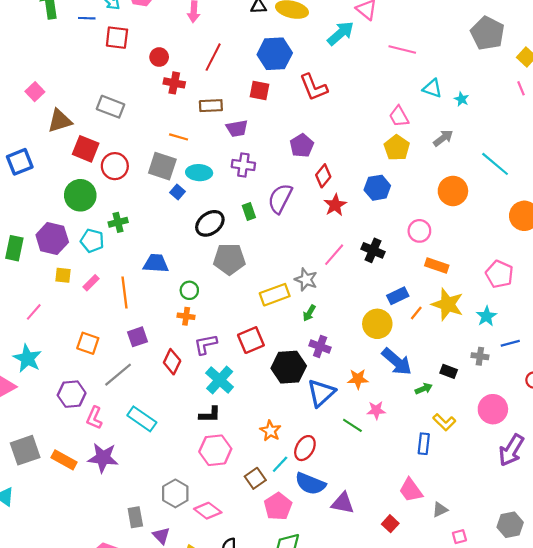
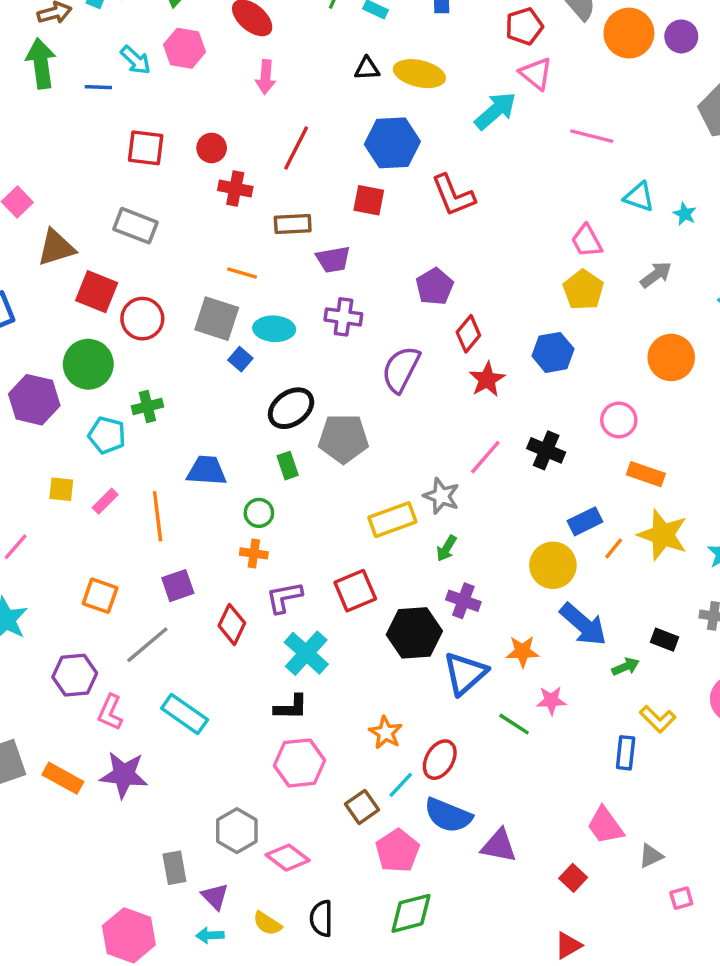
red square: (117, 38) -> (146, 148), moved
green rectangle: (249, 211) -> (288, 466), moved
purple hexagon: (52, 238) -> (34, 400), moved
gray pentagon: (229, 259) -> (343, 439), moved

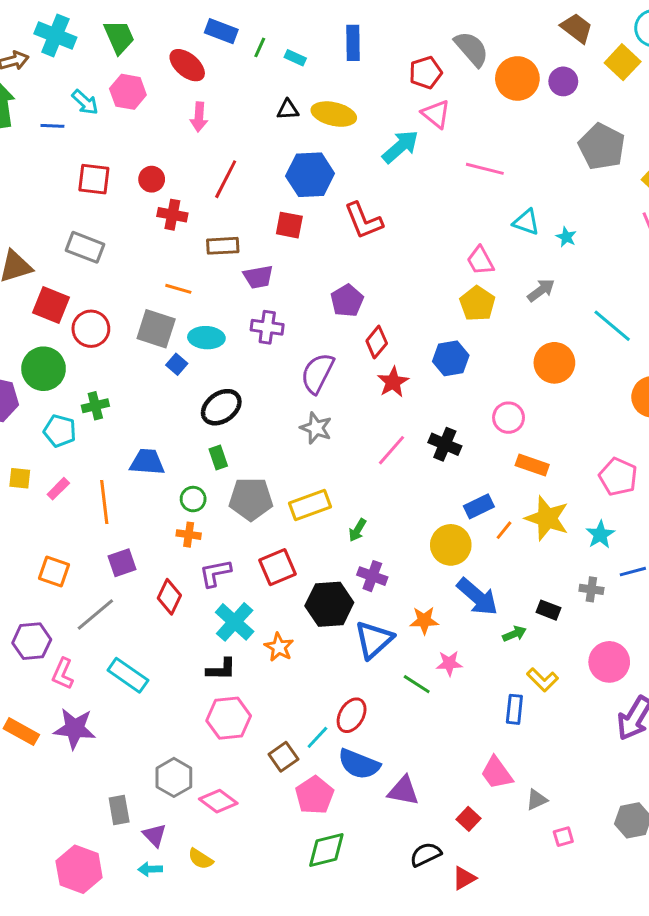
gray pentagon: (343, 439) -> (251, 499), moved
gray star: (441, 496) -> (316, 428), moved
orange star: (386, 733) -> (279, 647), moved
black semicircle: (321, 918) -> (426, 854), moved, turned 64

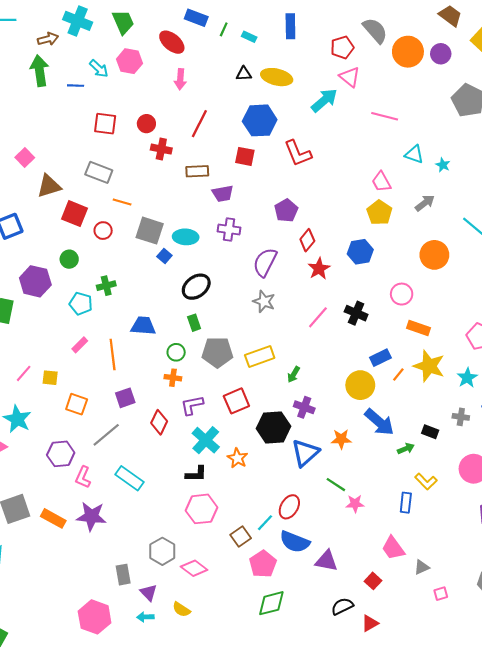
orange line: (178, 289) -> (122, 202), moved
red circle: (91, 329) -> (103, 231), size x0.7
green circle: (44, 369) -> (69, 259), size x0.6
yellow square: (20, 478) -> (50, 378), moved
pink star: (449, 663) -> (355, 504), moved

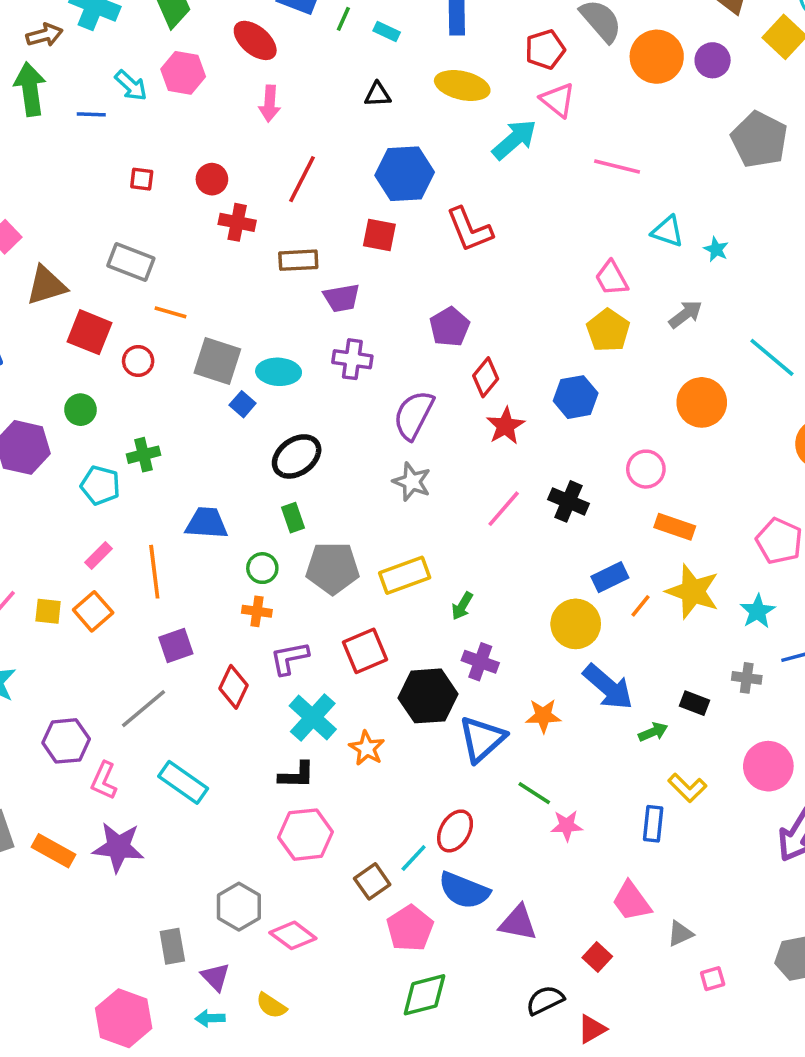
yellow ellipse: (277, 77) -> (462, 85), moved
red square: (105, 124) -> (142, 179), size x0.6
orange square: (77, 404) -> (93, 611), moved, turned 30

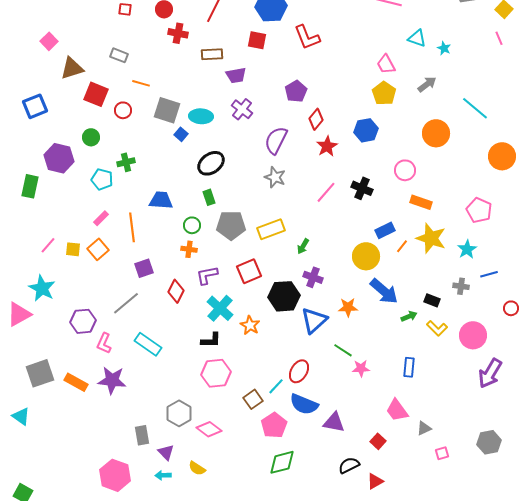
gray rectangle: (131, 262) -> (119, 55), size x0.7
purple cross: (352, 359) -> (242, 109), turned 30
yellow L-shape: (687, 788) -> (437, 328), moved

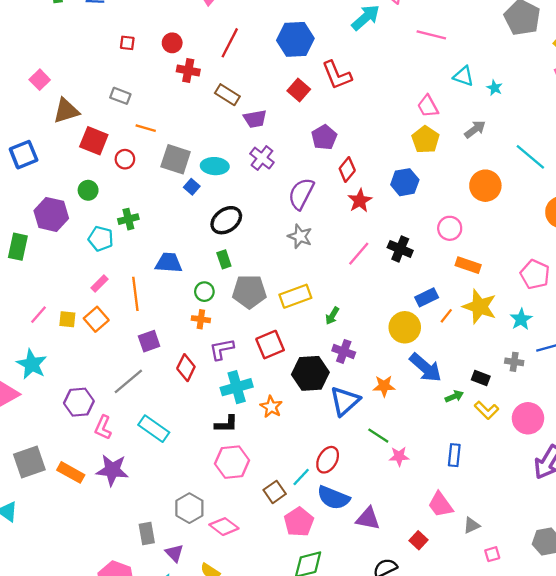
red square: (257, 40) -> (299, 90), moved, turned 30
brown rectangle: (212, 54) -> (227, 95), turned 35
cyan cross: (220, 308) -> (237, 387), turned 32

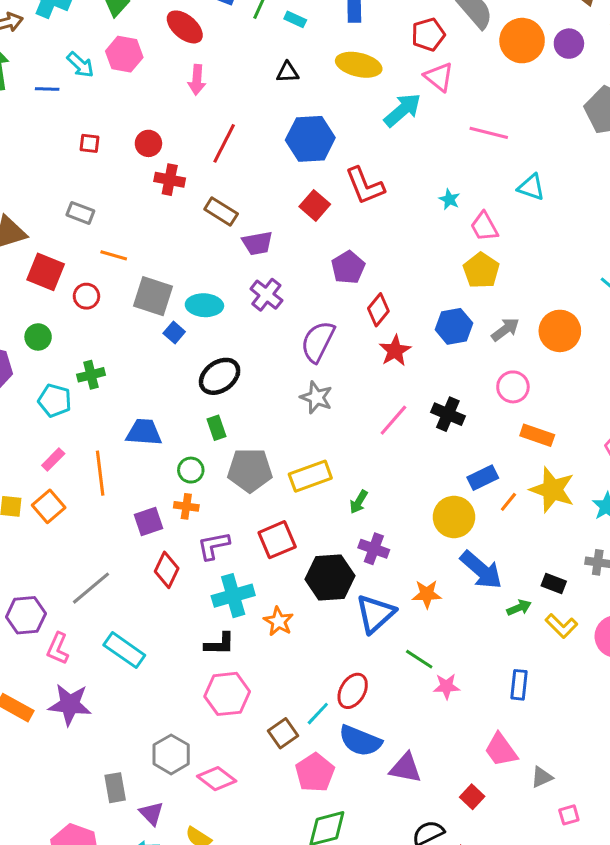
cyan star: (495, 88) -> (449, 199), moved
gray arrow: (475, 129) -> (505, 329), moved
purple square: (149, 341) -> (148, 522), moved

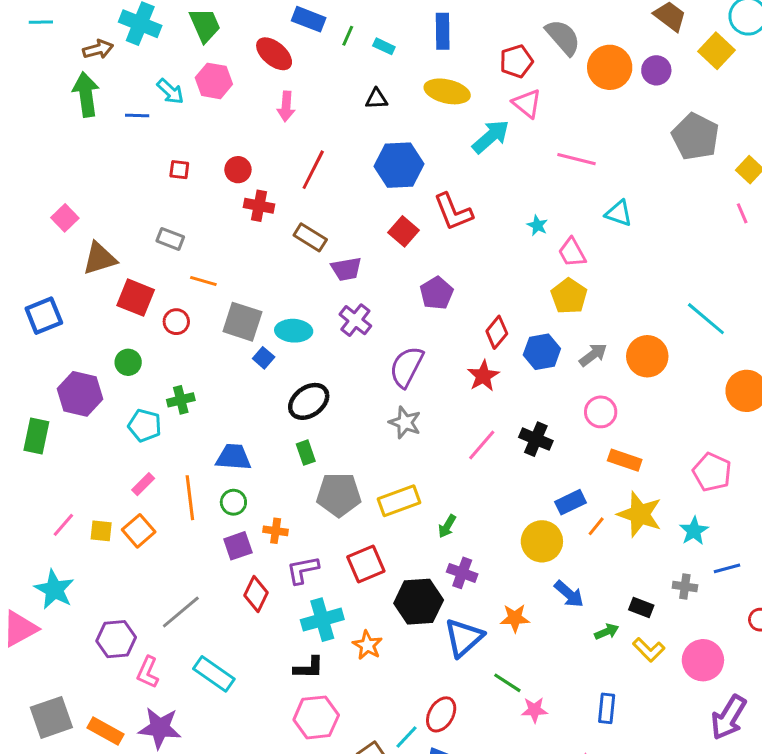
red diamond: (378, 310) -> (497, 332), moved
green circle: (191, 470) -> (233, 502), moved
blue arrow: (481, 570) -> (569, 594), size x0.7

